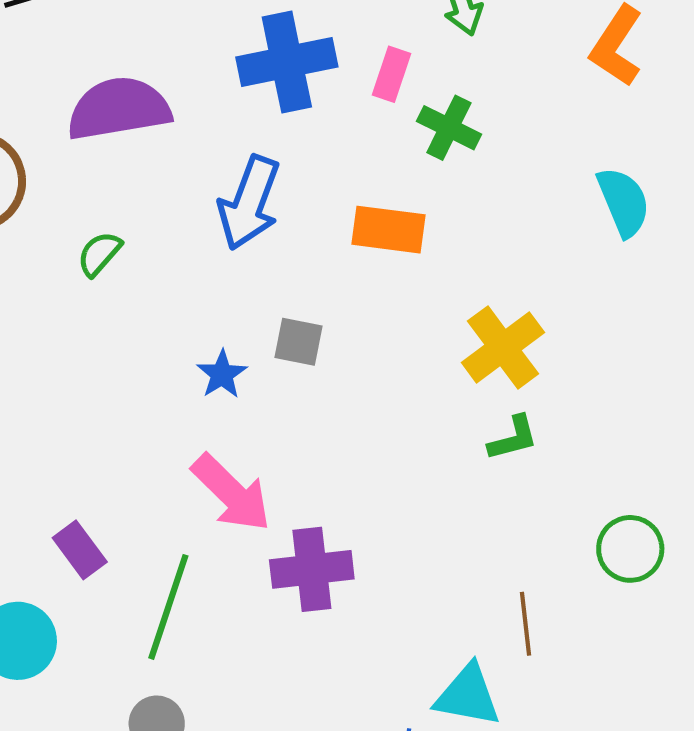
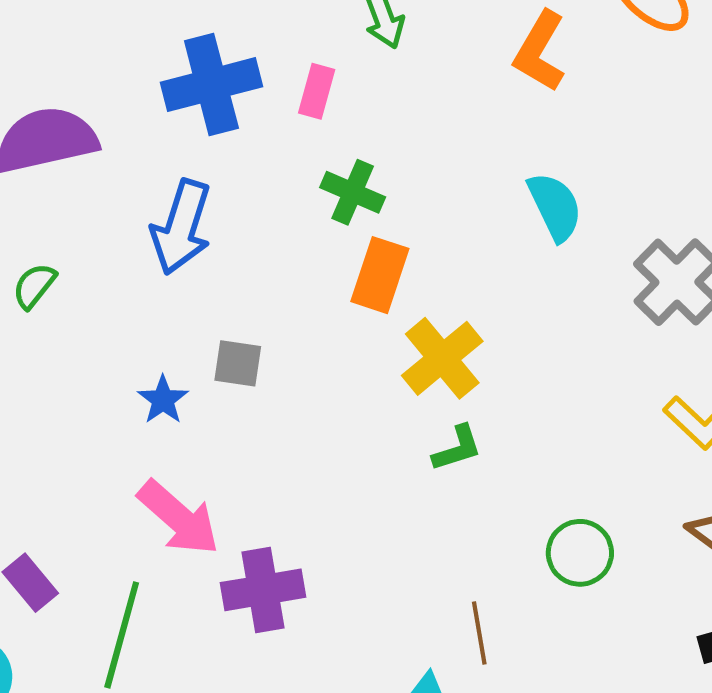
green cross: (449, 128) -> (353, 192), moved
orange rectangle: (389, 230) -> (380, 275), moved, turned -76

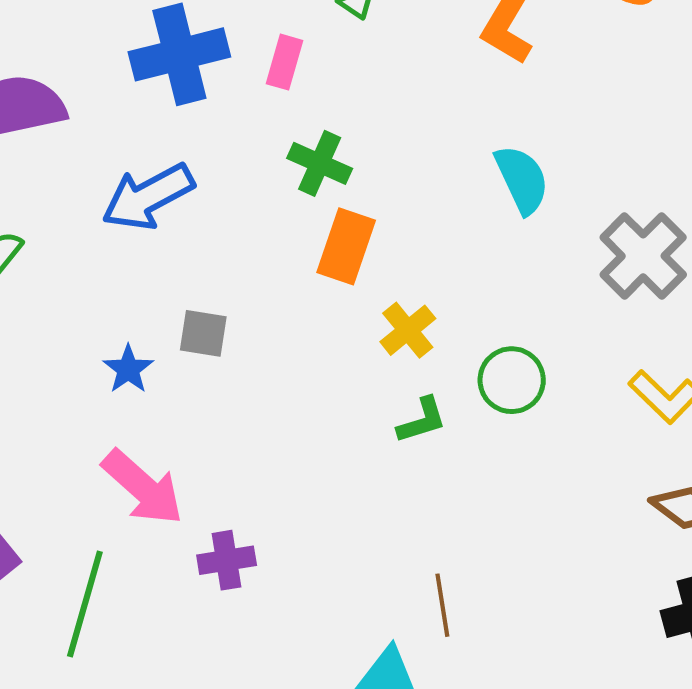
blue arrow: (181, 227) -> (148, 197), turned 44
yellow cross: (442, 358) -> (408, 330), size x0.7
green circle: (580, 553) -> (512, 380), moved
purple cross: (263, 590) -> (227, 560), size x0.7

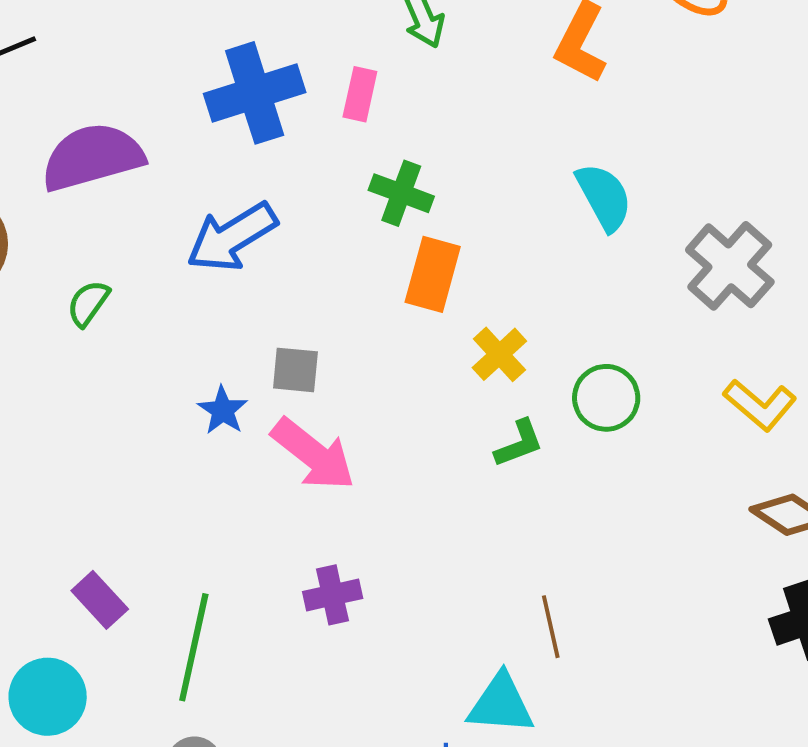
pink arrow: (143, 487) -> (313, 454), moved

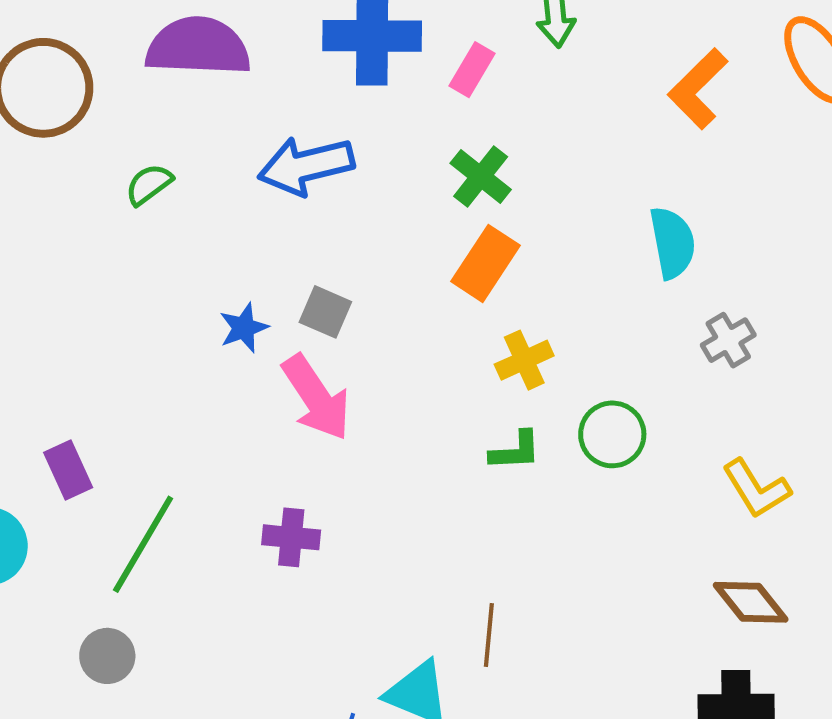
gray cross: (730, 266) -> (728, 340), moved, size x0.6

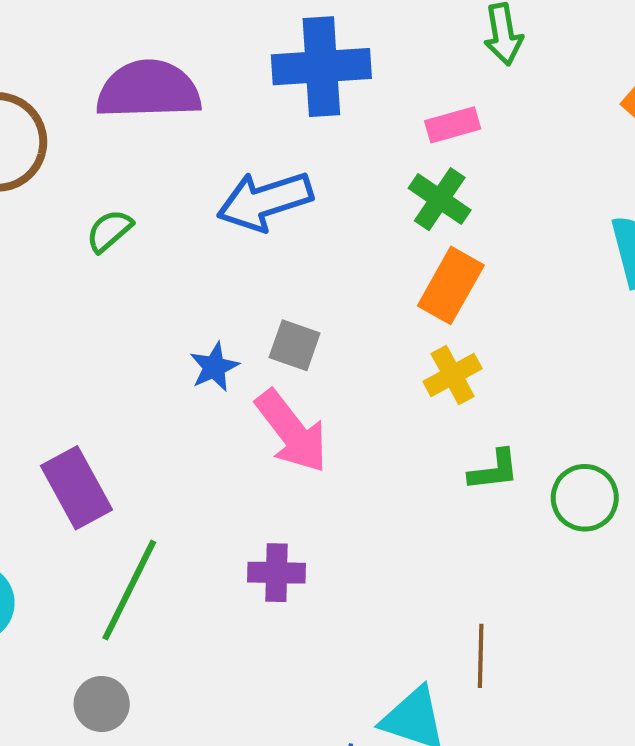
pink rectangle: (472, 70) -> (453, 125), moved, turned 48
yellow cross: (524, 360) -> (453, 375), moved
green circle: (612, 434) -> (585, 498), moved
purple rectangle: (68, 470) -> (76, 488), moved, size x1.4

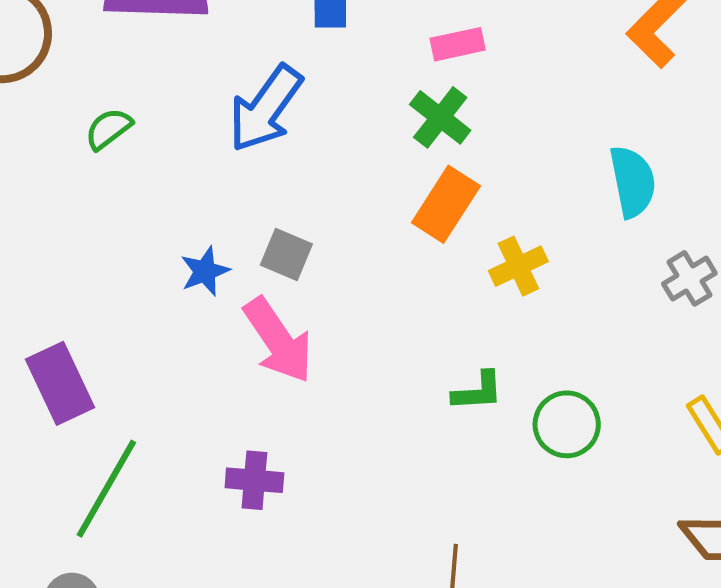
blue arrow: (265, 201) -> (265, 109), turned -40
yellow cross: (453, 375) -> (518, 266), moved

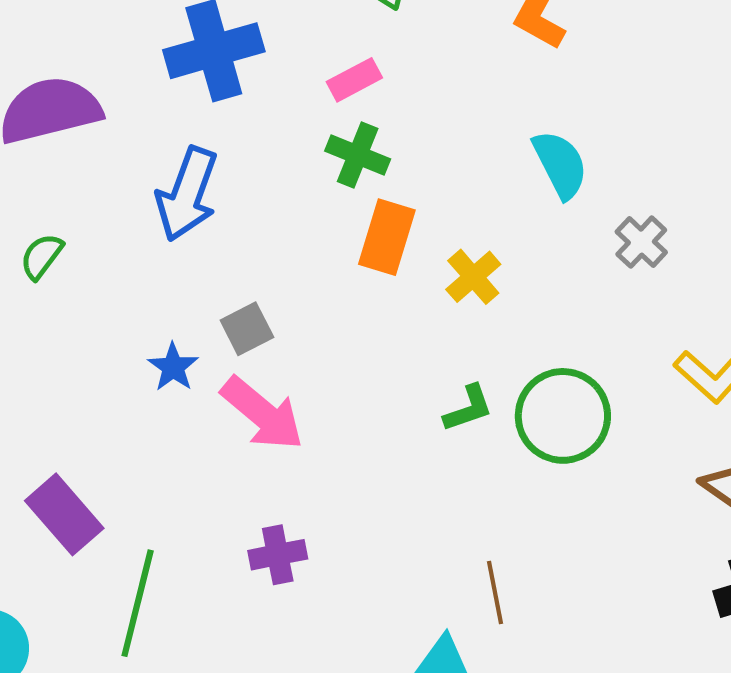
gray square: (286, 254) -> (247, 329), turned -34
green circle: (567, 424) -> (563, 416), size x1.4

